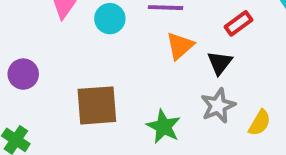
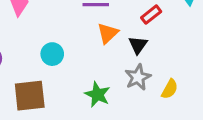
cyan circle: (110, 19) -> (52, 54), moved
brown square: (97, 105) -> (30, 96), moved

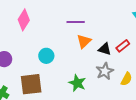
red rectangle: (151, 15) -> (123, 46), moved
black triangle: (138, 45) -> (105, 49), turned -48

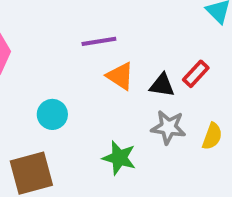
orange triangle: (84, 41) -> (120, 76), turned -35
gray star: (105, 71) -> (168, 127), turned -30

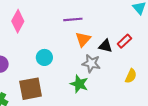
orange triangle: (120, 76) -> (83, 39), turned 35
gray star: (168, 127) -> (91, 63), moved

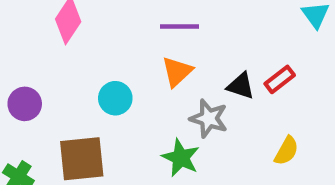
orange triangle: (83, 39) -> (177, 72), moved

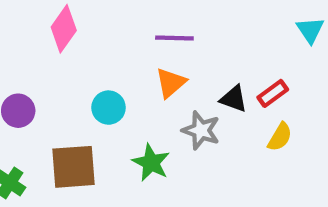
yellow semicircle: (286, 151) -> (280, 137), moved
green star: (181, 158) -> (151, 163), moved

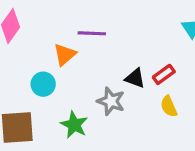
orange triangle: (171, 83) -> (65, 55), moved
yellow semicircle: (280, 137) -> (169, 106), turned 125

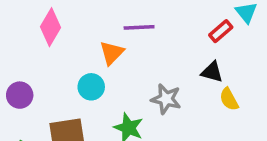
red rectangle: (164, 74) -> (221, 31), moved
black triangle: (135, 78) -> (212, 72), moved

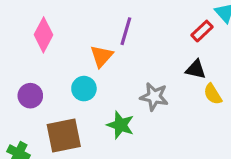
purple line: (139, 27) -> (126, 31), turned -68
purple circle: (20, 95) -> (30, 96), moved

